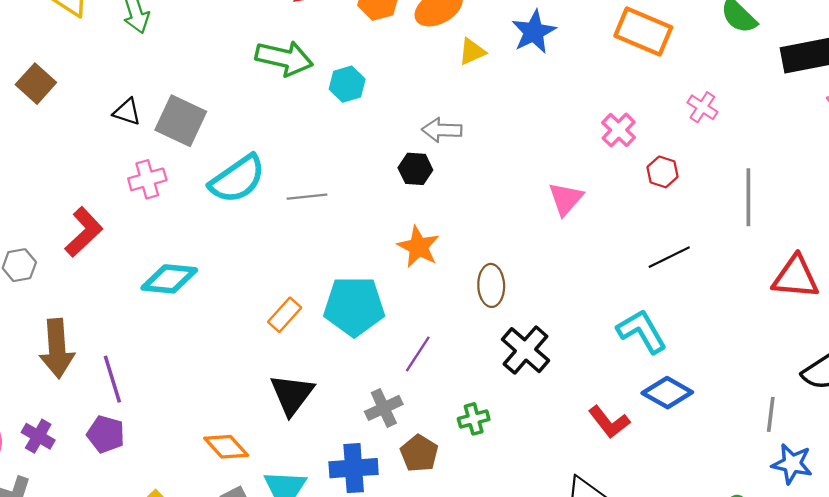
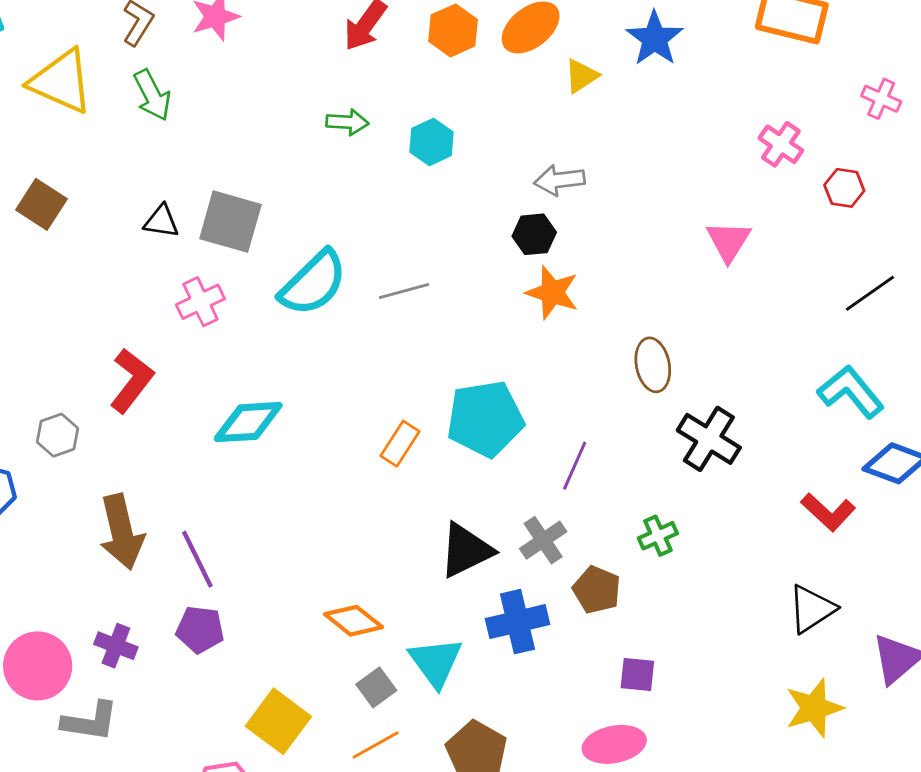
green arrow: (284, 58) -> (347, 122), size x0.6
orange star: (418, 247) -> (552, 293), moved
black triangle: (292, 394) -> (466, 550), moved, turned 36

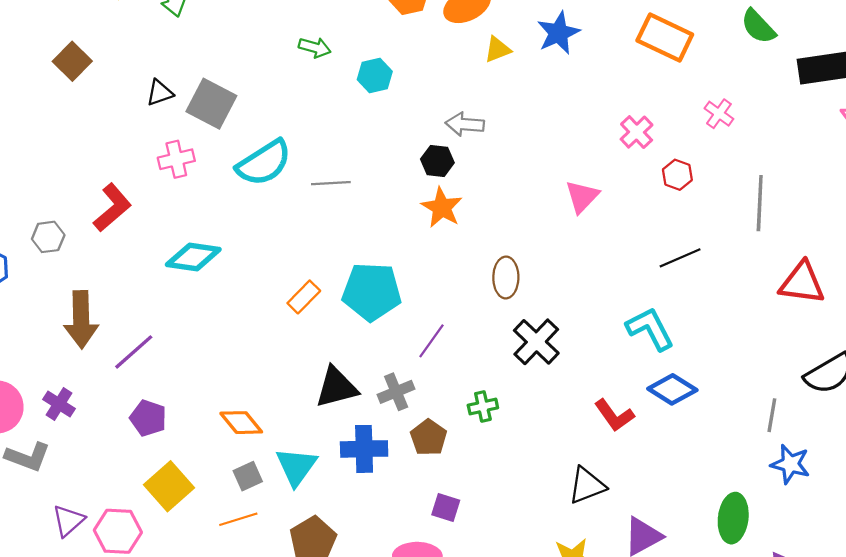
black triangle: (161, 221) -> (160, 93), turned -40
purple line: (197, 559) -> (134, 352), turned 63
purple pentagon: (200, 629) -> (148, 418), moved

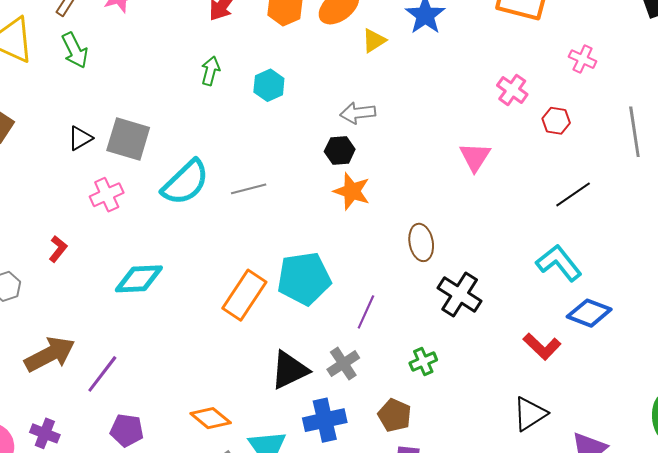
green arrow: (315, 48) -> (210, 71), turned -80
red L-shape: (112, 208) -> (58, 249), size x0.6
orange rectangle: (304, 297) -> (244, 295), size x1.6
brown arrow: (81, 320) -> (50, 354), turned -105
brown pentagon: (429, 438) -> (395, 415), moved

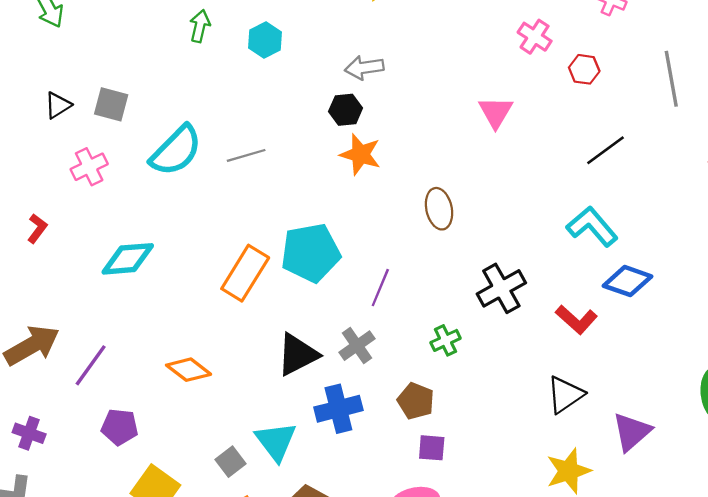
gray square: (128, 139) -> (111, 104), size x0.7
black cross: (460, 294) -> (501, 288), moved, turned 30
orange diamond: (211, 418) -> (189, 370), moved

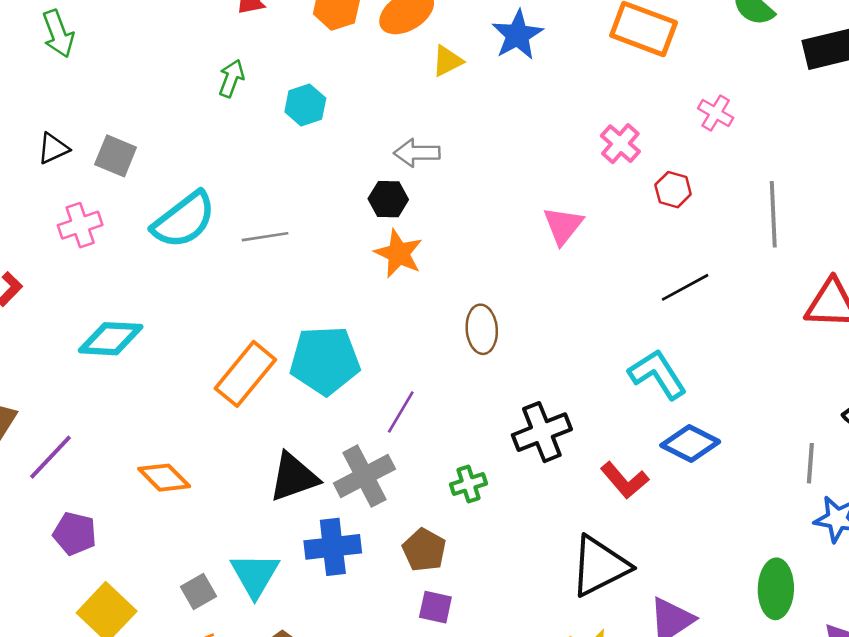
gray cross: (357, 346) -> (364, 476), size x1.4
black triangle: (565, 395) -> (600, 566), size x1.4

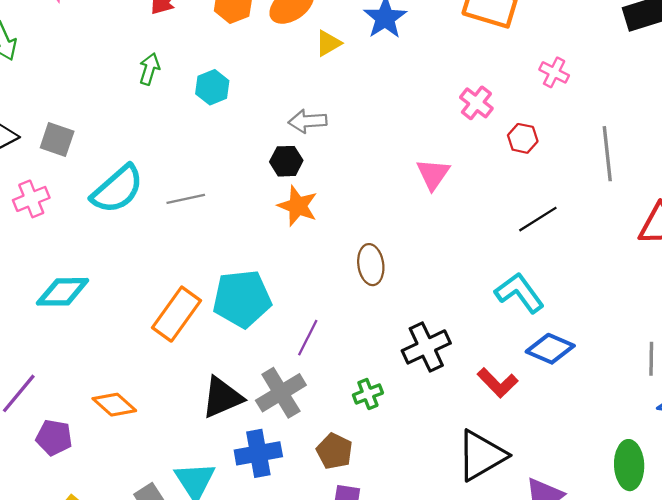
purple pentagon: (75, 534) -> (54, 437), moved

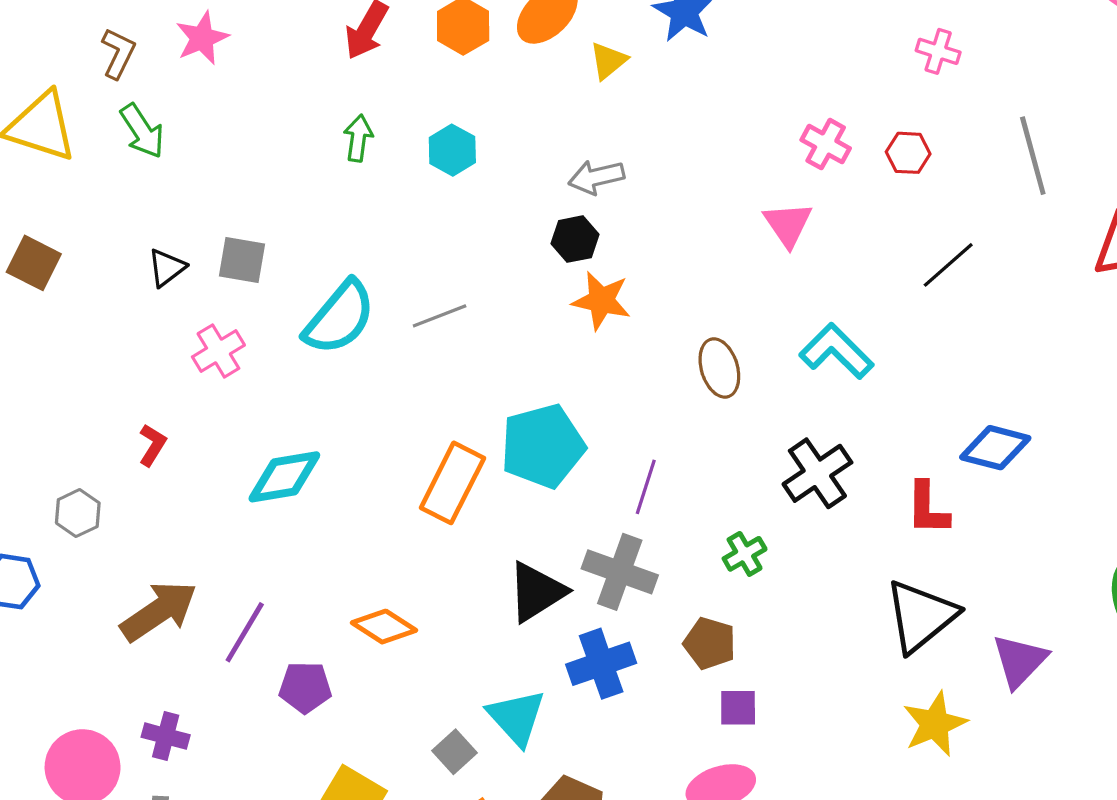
pink cross: (476, 103) -> (826, 144), moved
cyan L-shape: (519, 293) -> (836, 351), moved
red L-shape: (498, 383) -> (928, 508), turned 54
gray cross: (281, 393) -> (620, 572), turned -30

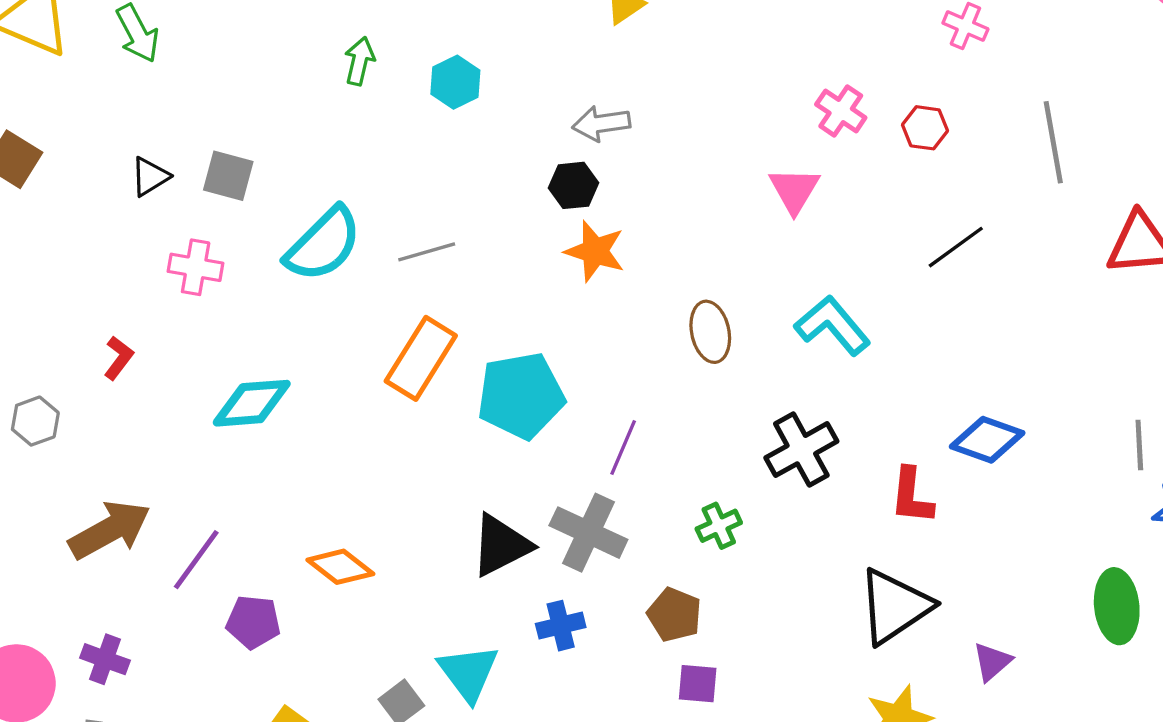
pink cross: (218, 351) -> (196, 267), turned 36
orange rectangle: (452, 483) -> (421, 358), moved
purple triangle: (1020, 661) -> (992, 662), size x0.7
blue cross: (601, 664) -> (561, 626), size x0.7

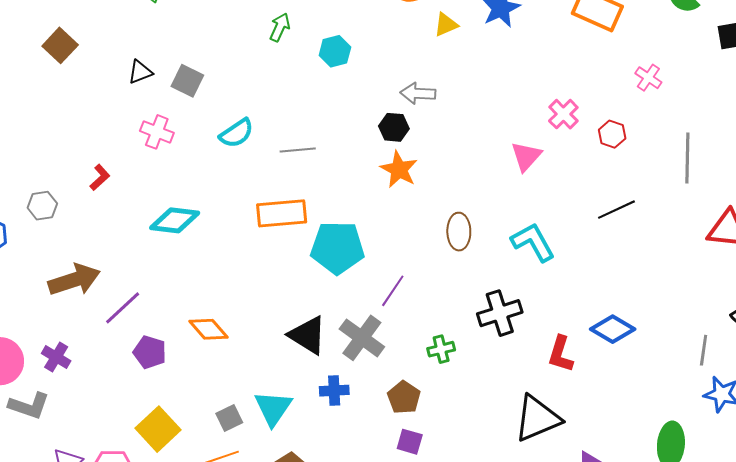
cyan semicircle: (323, 244) -> (236, 133), size x0.7
orange rectangle: (421, 358) -> (282, 213), turned 42
black triangle: (501, 545) -> (308, 335), turned 48

